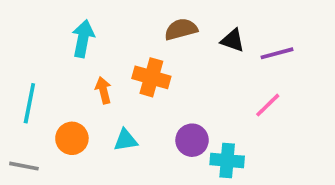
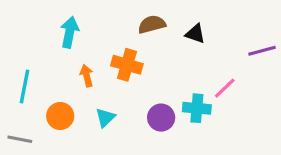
purple line: (277, 53) -> (262, 51), moved
cyan triangle: (126, 140) -> (105, 118), turned -35
cyan cross: (227, 160) -> (197, 108), moved

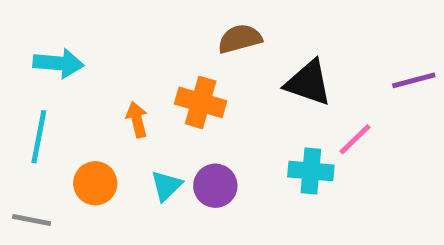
cyan arrow: (70, 32) -> (58, 63), moved, turned 84
black triangle: (195, 34) -> (308, 83), moved, size x1.5
purple circle: (161, 118) -> (215, 186), moved

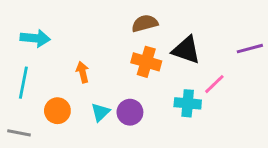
orange cross: (201, 102) -> (146, 62), moved

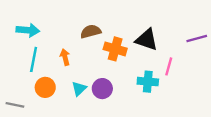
brown semicircle: (145, 23) -> (91, 31), moved
cyan line: (23, 83) -> (34, 59), moved
pink line: (214, 84) -> (169, 66), turned -30

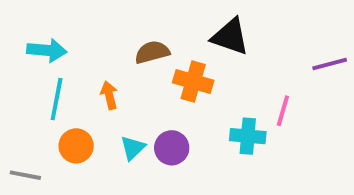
black triangle: (147, 40) -> (230, 37), moved

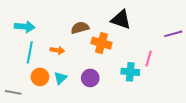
orange arrow: (109, 95) -> (57, 50), turned 112
cyan triangle: (133, 148) -> (60, 78), moved

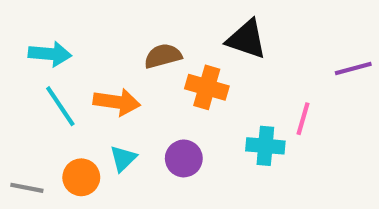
orange arrow: (57, 50) -> (117, 102), size x1.5
cyan line: (30, 52) -> (60, 106), turned -45
orange circle: (40, 77) -> (81, 177), moved

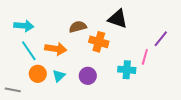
purple line: (353, 69) -> (161, 39), moved, turned -36
orange circle: (81, 177) -> (38, 74), moved

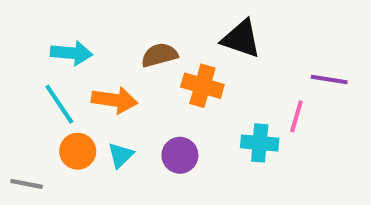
cyan arrow: (24, 26) -> (72, 53), moved
purple line: (161, 39) -> (329, 80), turned 60

